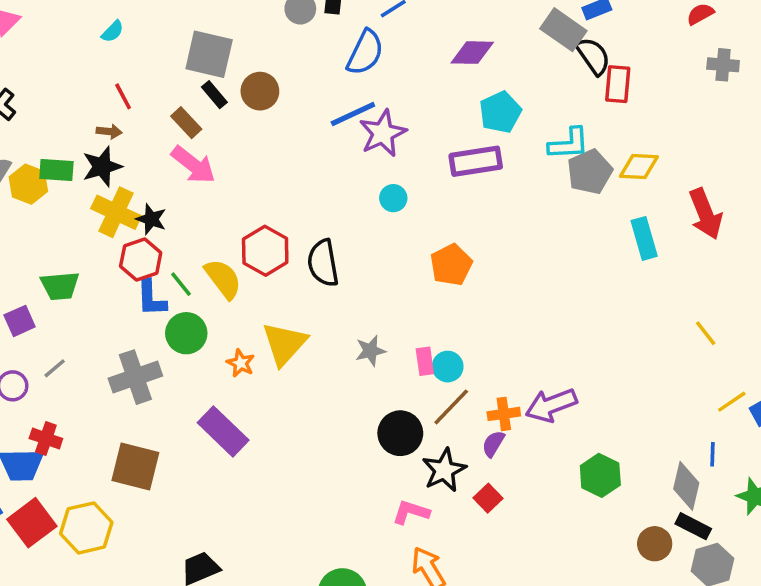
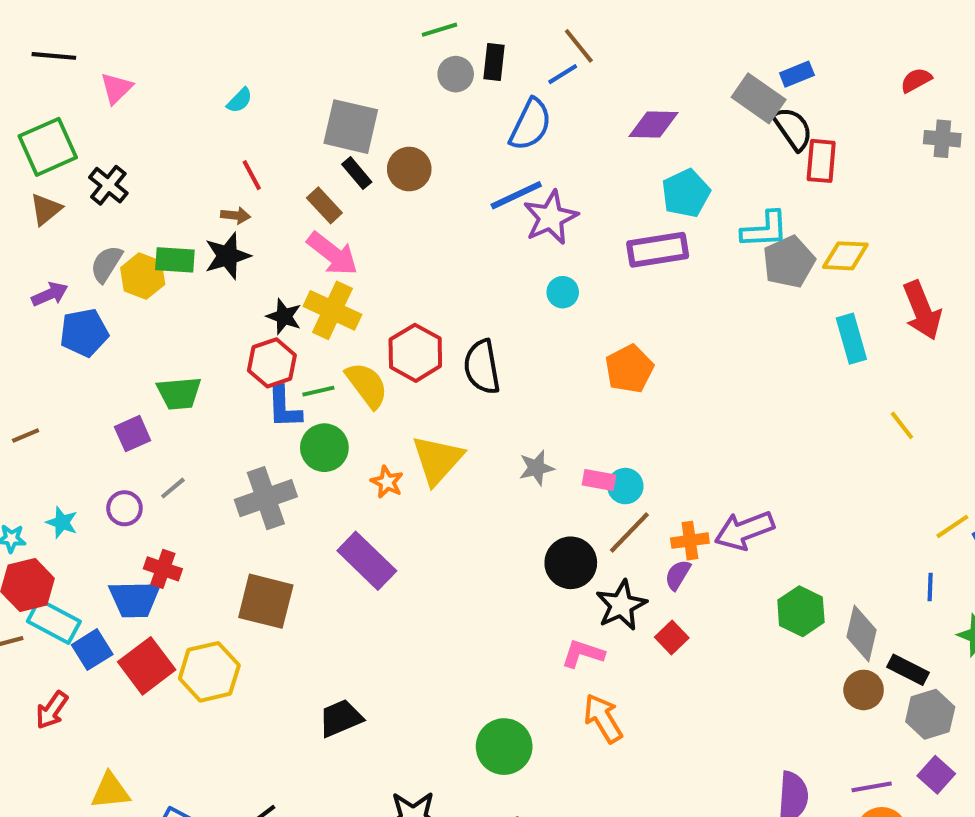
yellow cross: (116, 212) -> (332, 310), moved
green line: (181, 284) -> (318, 391), turned -64
yellow line: (706, 333) -> (902, 425), moved
pink rectangle: (425, 361) -> (599, 480), turned -72
gray diamond: (686, 486) -> (862, 633), moved

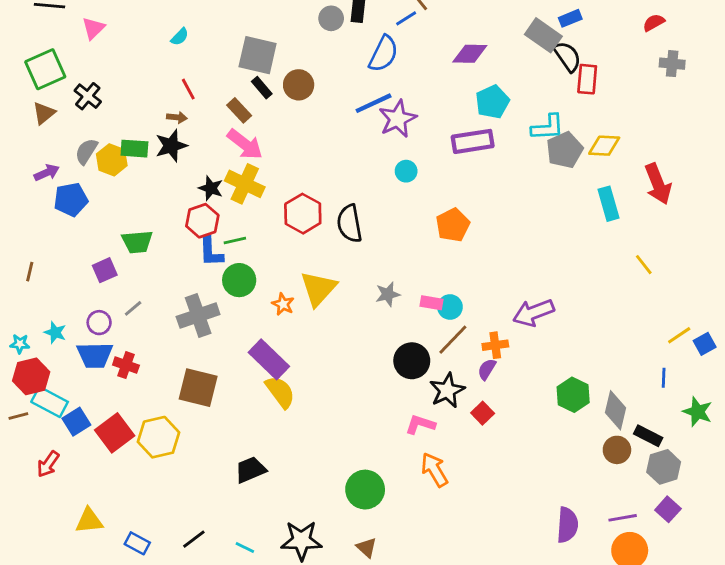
yellow semicircle: (367, 385) -> (280, 392), moved
brown line: (26, 436) -> (30, 272), turned -54
purple arrow: (744, 530) -> (533, 313), moved
blue trapezoid: (135, 599) -> (95, 355), moved

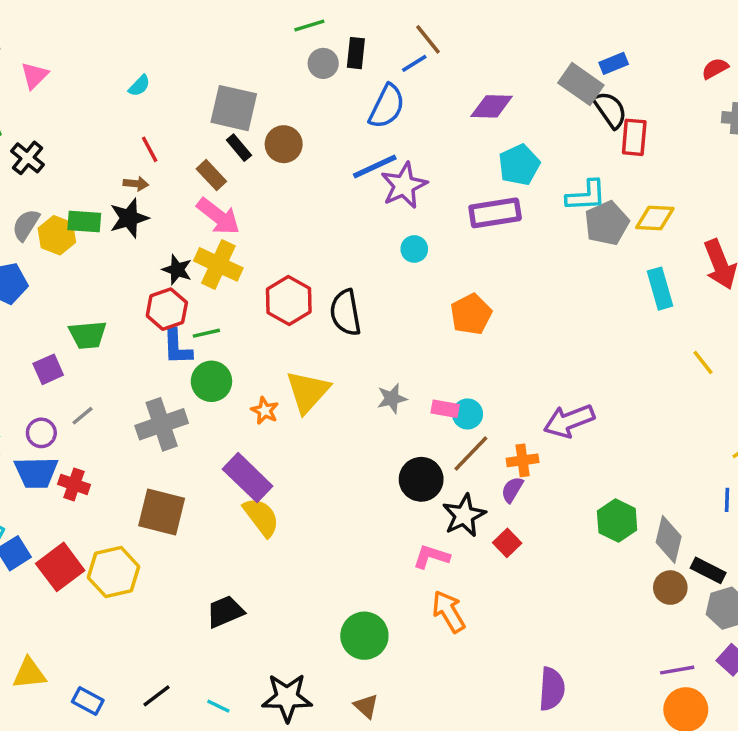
purple semicircle: (567, 525) -> (552, 689), moved

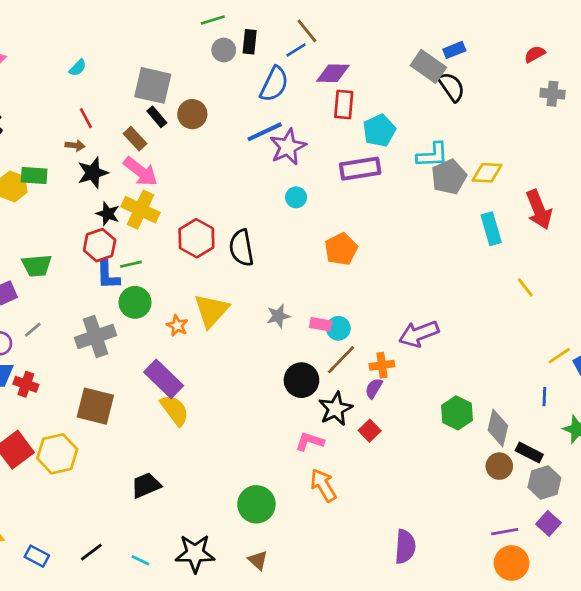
purple diamond: (492, 106) -> (333, 73), moved
red rectangle: (634, 137) -> (344, 105), moved
black star: (129, 218) -> (93, 173), moved

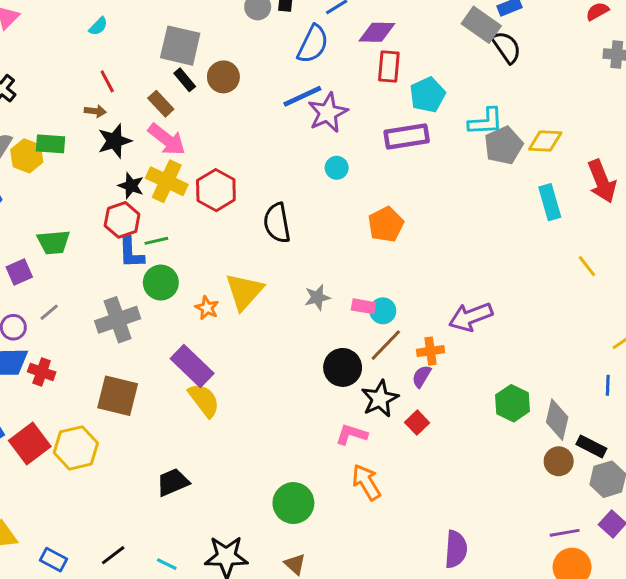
red hexagon: (196, 238) -> (216, 190), moved

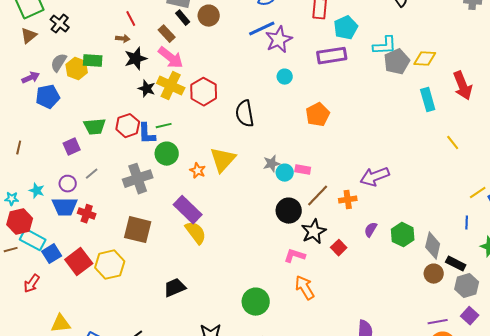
red hexagon: (122, 220) -> (128, 126), moved
cyan circle: (383, 311) -> (285, 173), moved
purple semicircle: (422, 376) -> (371, 230), moved

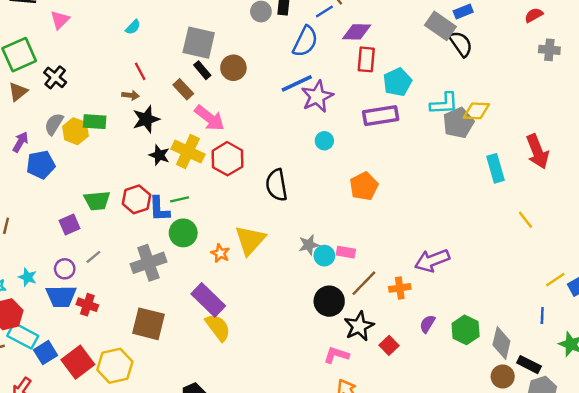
pink arrow: (171, 58) -> (209, 118), moved
yellow diamond: (425, 59) -> (476, 111), moved
purple arrow: (31, 78) -> (20, 142), turned -36

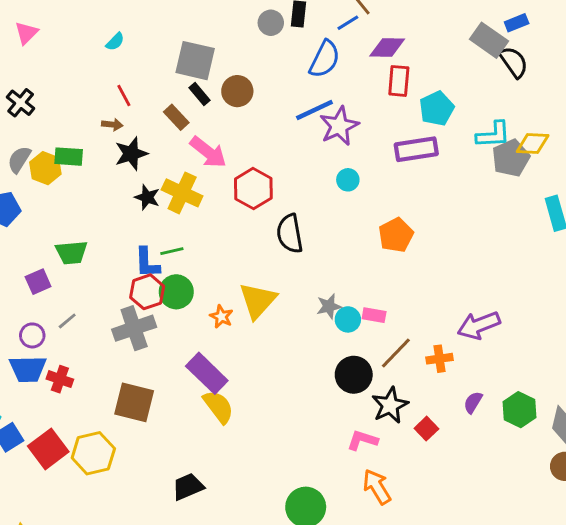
red hexagon: (227, 159) -> (253, 189), moved
red hexagon: (136, 199) -> (147, 292), moved

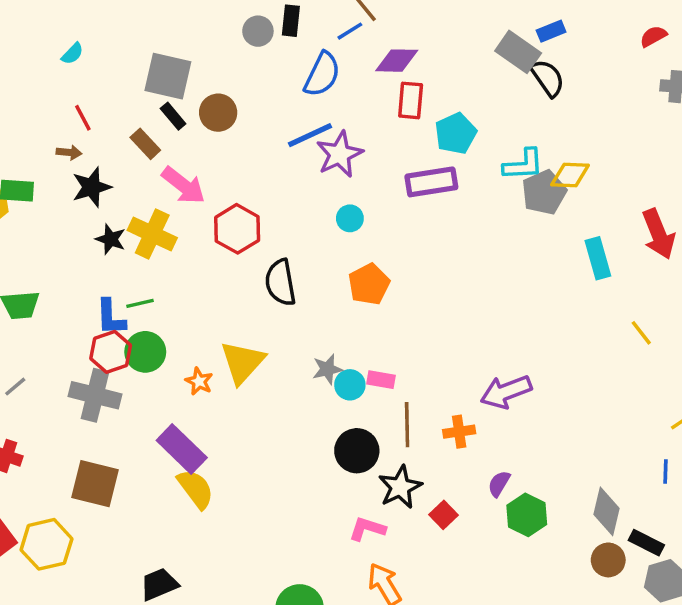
orange pentagon: (396, 235) -> (369, 284), moved
gray cross: (134, 328) -> (95, 395), turned 33
brown line: (396, 353) -> (407, 425), turned -45
green hexagon: (520, 410) -> (527, 515), moved

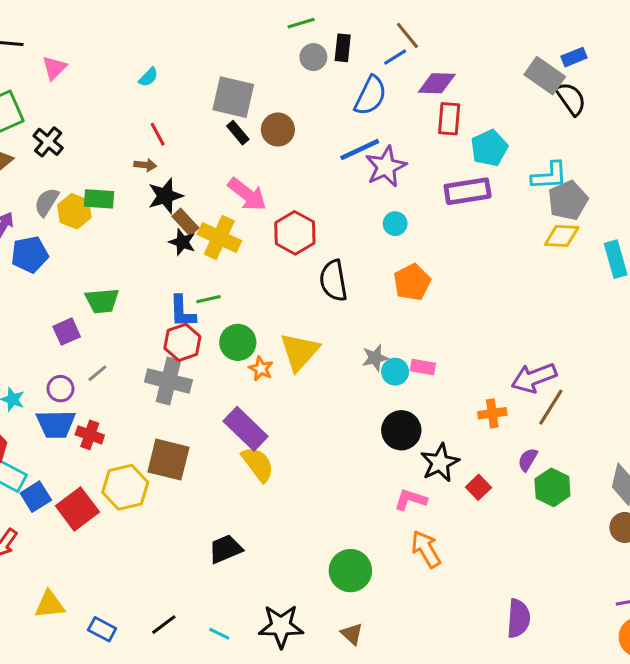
brown rectangle: (145, 144) -> (185, 222), moved
yellow diamond: (570, 175) -> (562, 236), moved
green circle: (145, 352) -> (238, 342), moved
brown line: (407, 425) -> (551, 407), moved, turned 33
yellow hexagon: (46, 544) -> (125, 487), moved

